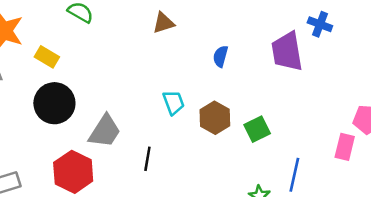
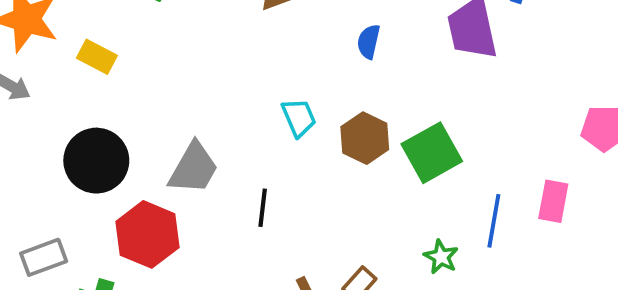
black circle: (54, 103) -> (96, 161), moved
green square: (257, 129) -> (432, 153), size x1.4
pink rectangle: (345, 147) -> (553, 201), moved

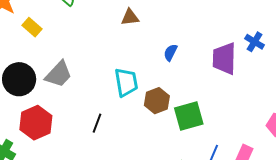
cyan trapezoid: (299, 118) -> (126, 82), size x1.4
gray trapezoid: (193, 168) -> (59, 74), moved

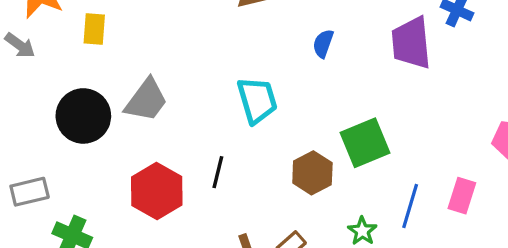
yellow rectangle: (32, 27) -> (94, 29), turned 60
brown hexagon: (157, 101) -> (312, 173), moved
red hexagon: (36, 123) -> (157, 191), moved

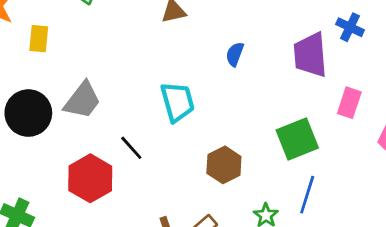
green square: (365, 143) -> (297, 139), moved
black line: (218, 172) -> (131, 148), moved, turned -56
pink rectangle: (462, 196) -> (349, 103), moved

